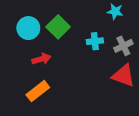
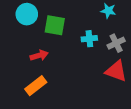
green square: (58, 27) -> (55, 25), turned -35
cyan circle: (28, 28) -> (27, 14), moved

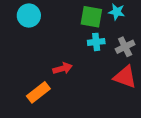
green square: (55, 25) -> (91, 17), moved
red arrow: (39, 55) -> (63, 68), moved

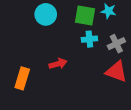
cyan circle: (29, 16) -> (46, 14), moved
orange rectangle: (38, 92) -> (22, 78), moved, turned -35

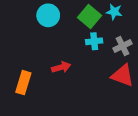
green square: (85, 16) -> (89, 17), turned 30

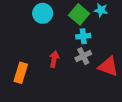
gray cross: (122, 46) -> (83, 56), moved
red arrow: (61, 67) -> (54, 59), turned -63

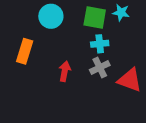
green square: (79, 14) -> (95, 18), turned -30
orange rectangle: (21, 73) -> (25, 51), moved

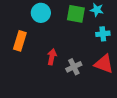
cyan cross: (100, 44) -> (103, 34), moved
gray cross: (100, 68) -> (74, 67), moved

